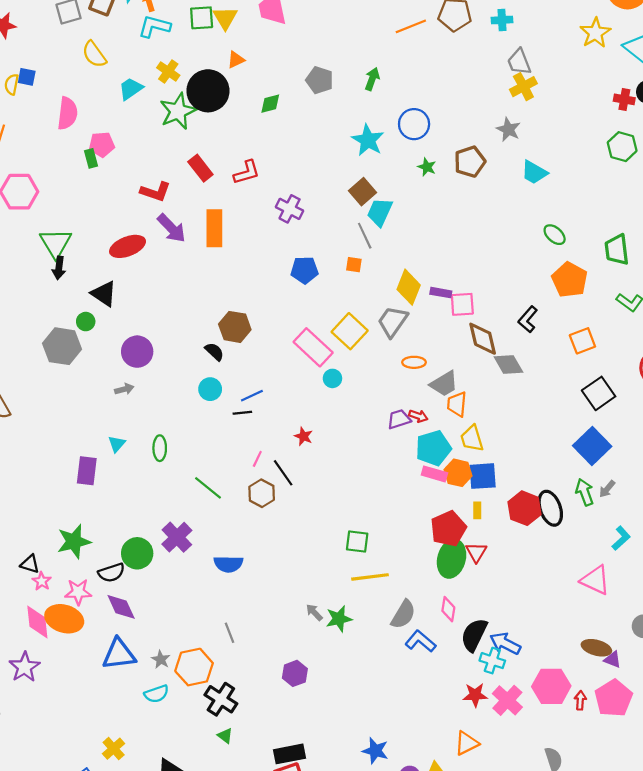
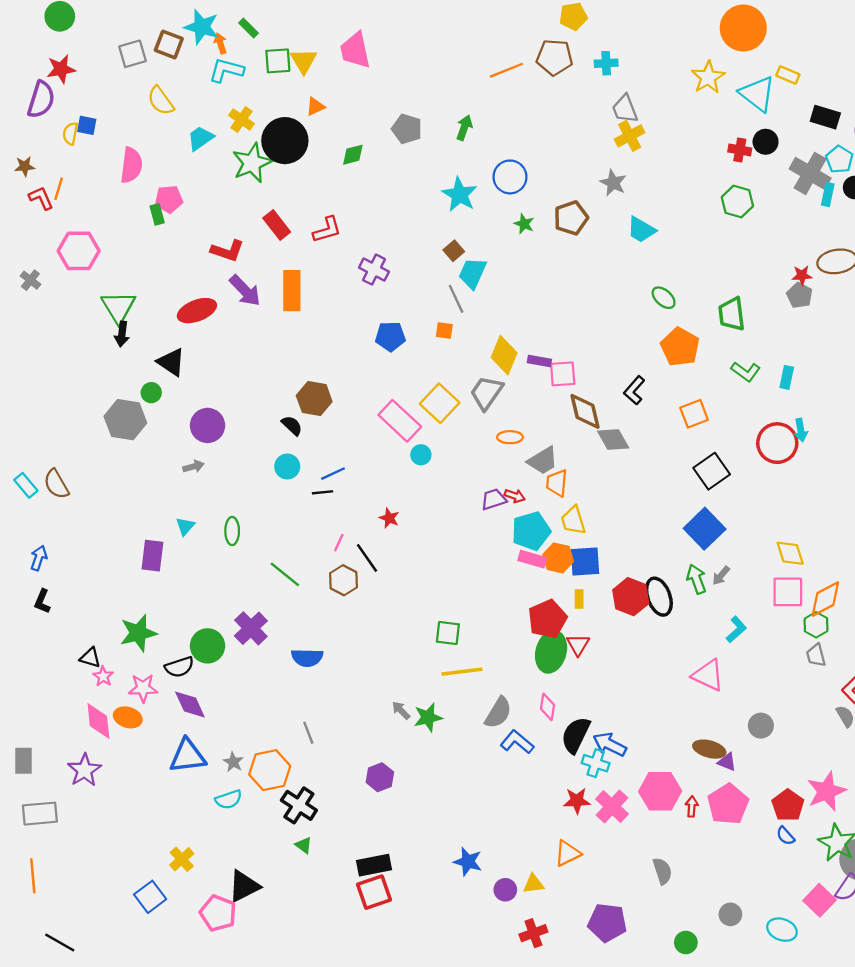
brown square: (362, 192) -> (454, 251), size x0.7
orange ellipse: (64, 619) -> (128, 717), size x0.7

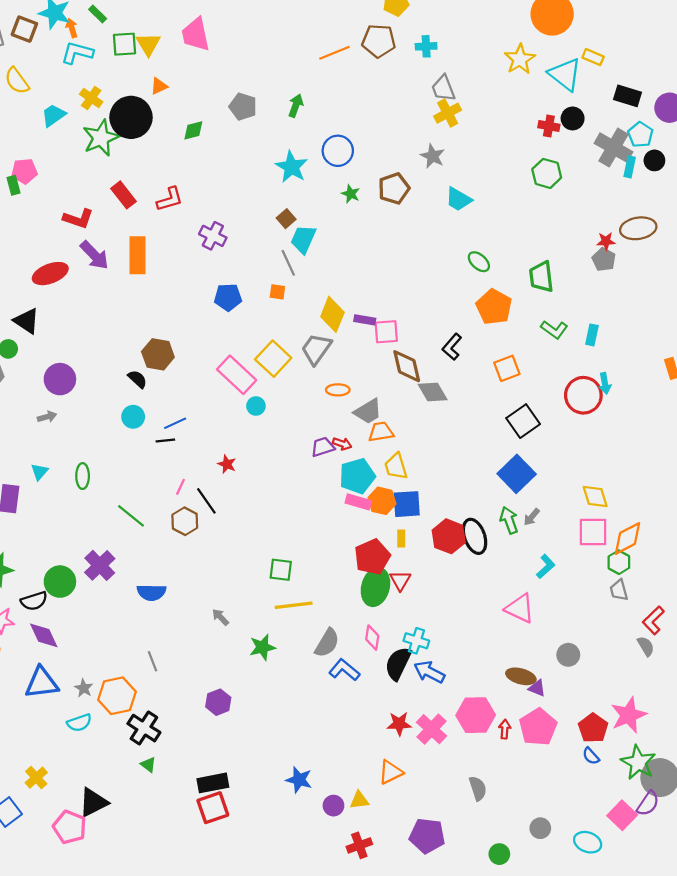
orange trapezoid: (557, 483) -> (381, 432), turned 76
gray arrow: (401, 710) -> (220, 617), moved
cyan cross: (596, 763) -> (416, 641), moved

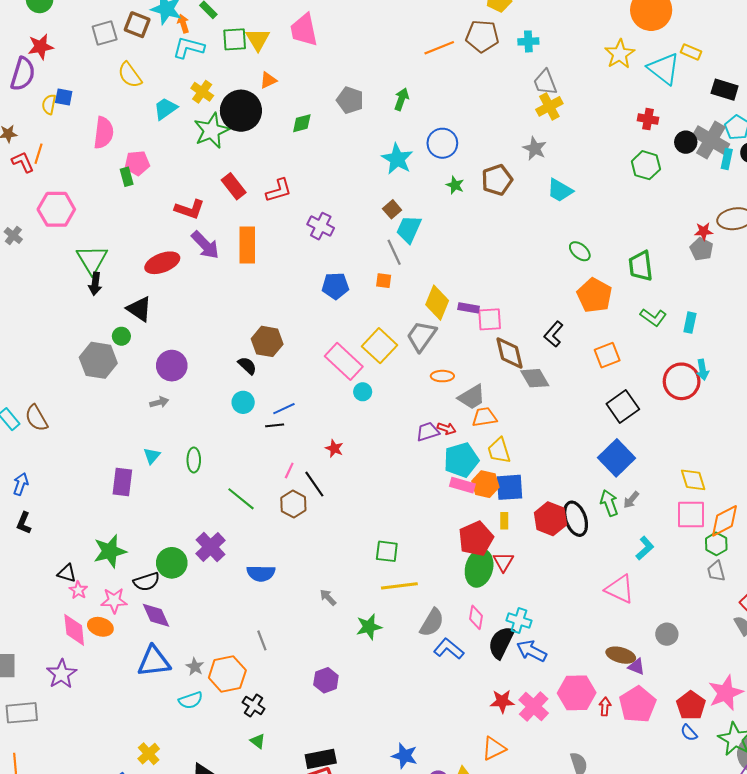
black circle: (573, 118) -> (686, 142), moved
black cross: (144, 728) -> (254, 705), size x0.7

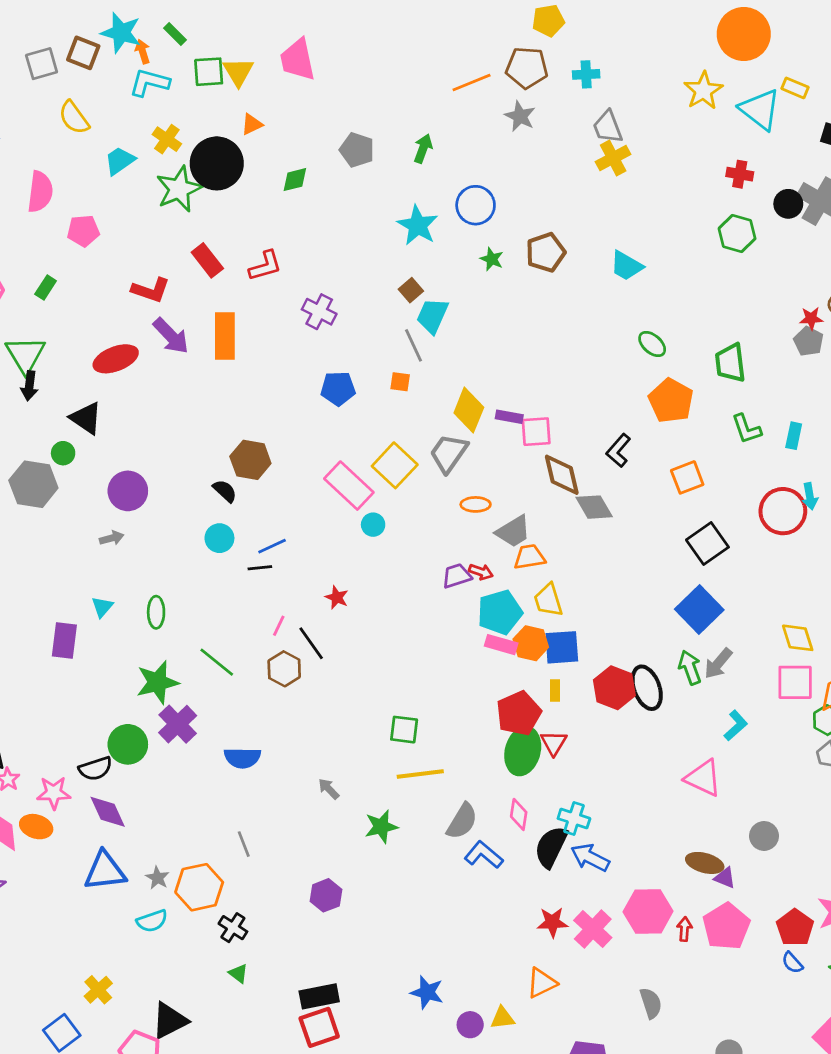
gray star: (535, 148) -> (520, 116), moved
green rectangle: (127, 177) -> (46, 287), moved, turned 48
green L-shape: (653, 317) -> (746, 429), turned 35
gray arrow: (631, 500) -> (718, 663), size x1.4
green star: (110, 551) -> (157, 682), moved

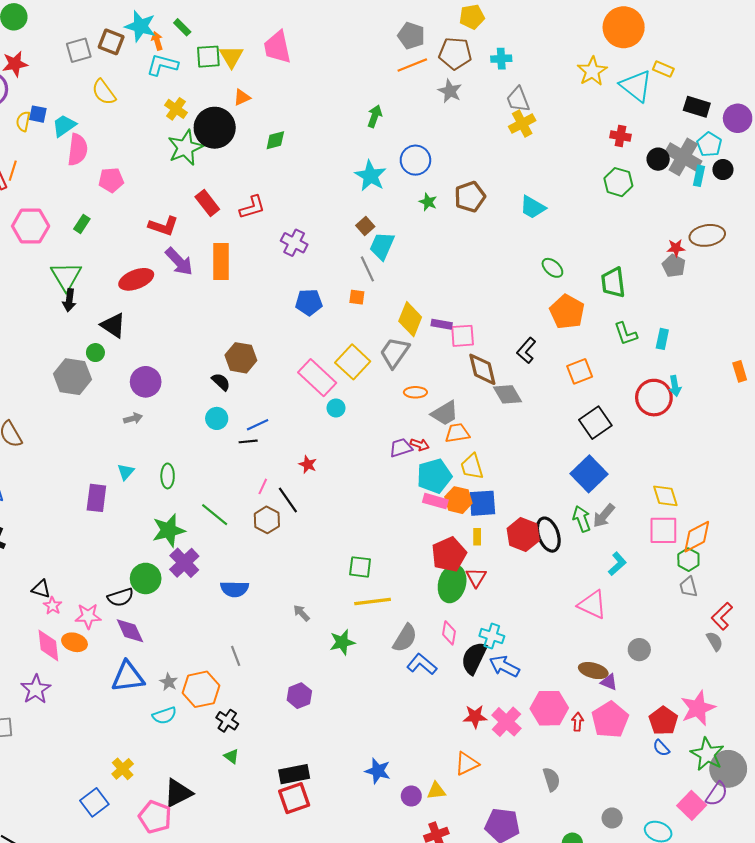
gray pentagon: (357, 150) -> (411, 36), moved
cyan trapezoid: (120, 161) -> (64, 126), moved

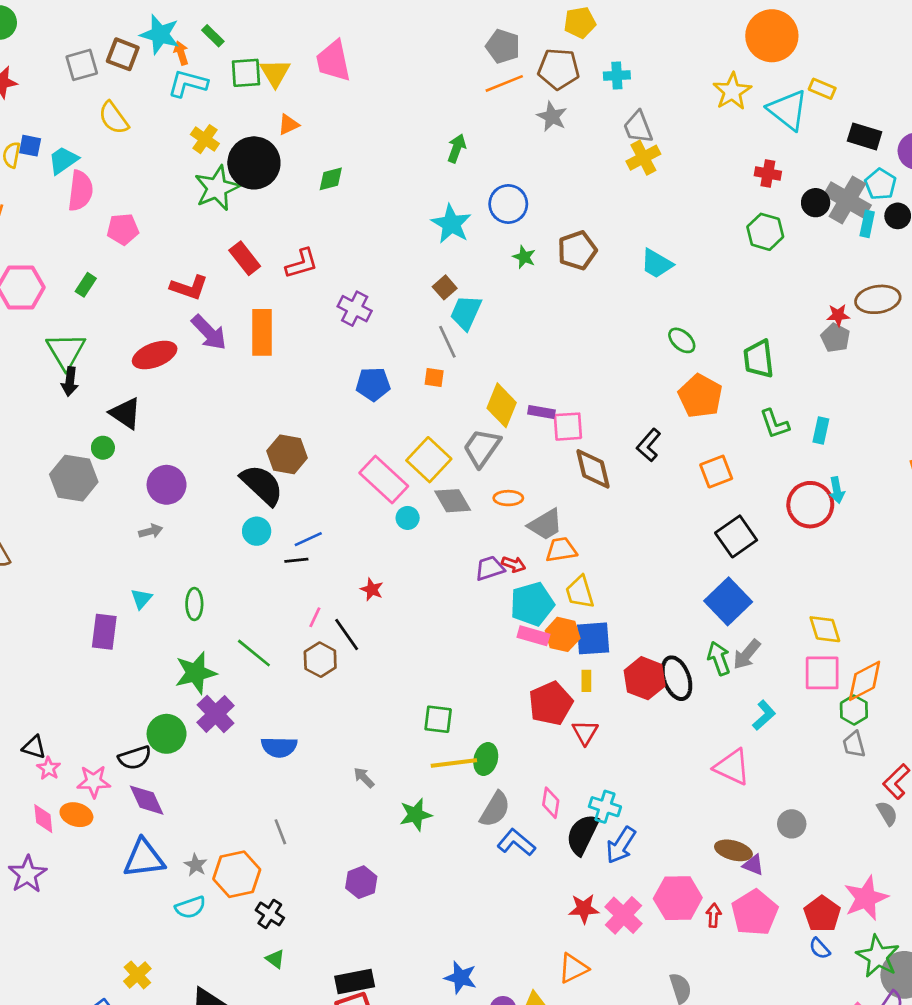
black semicircle: (221, 382) -> (262, 485), size x1.8
gray diamond: (507, 394) -> (453, 501), moved
green ellipse: (452, 584) -> (486, 759), moved, size x0.7
pink diamond: (48, 645) -> (43, 819), size x0.7
blue arrow: (504, 666) -> (621, 845), turned -84

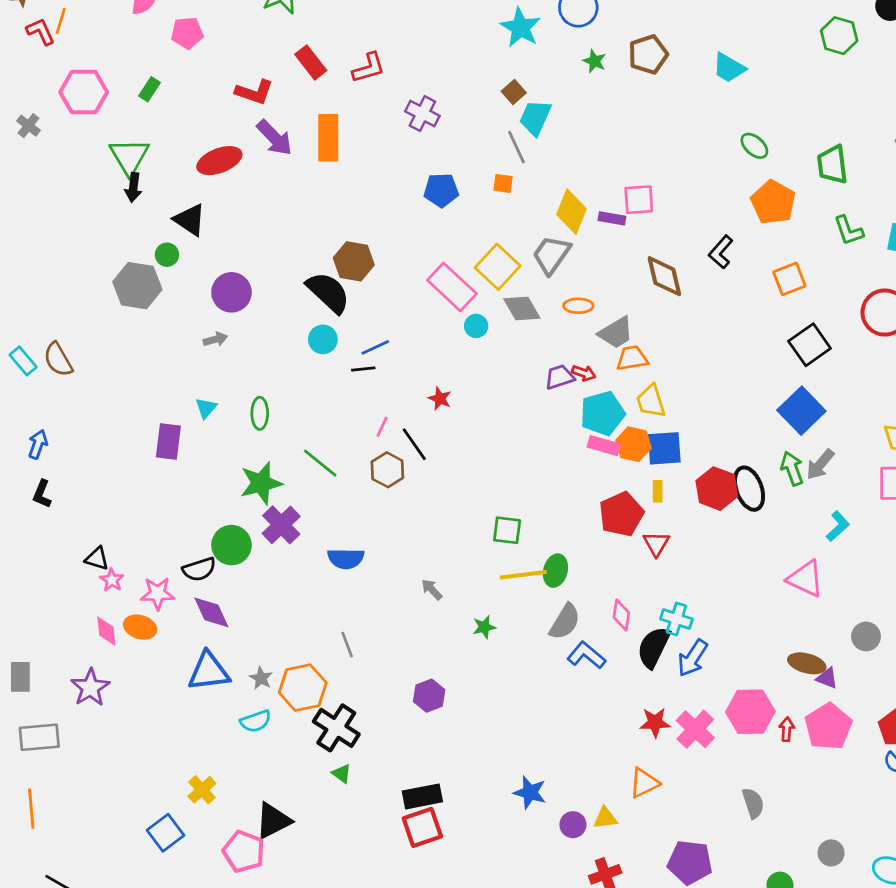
pink square: (568, 427) -> (639, 200), moved
green star: (416, 815) -> (484, 627), size x0.7
black cross: (270, 914) -> (336, 728), size x1.6

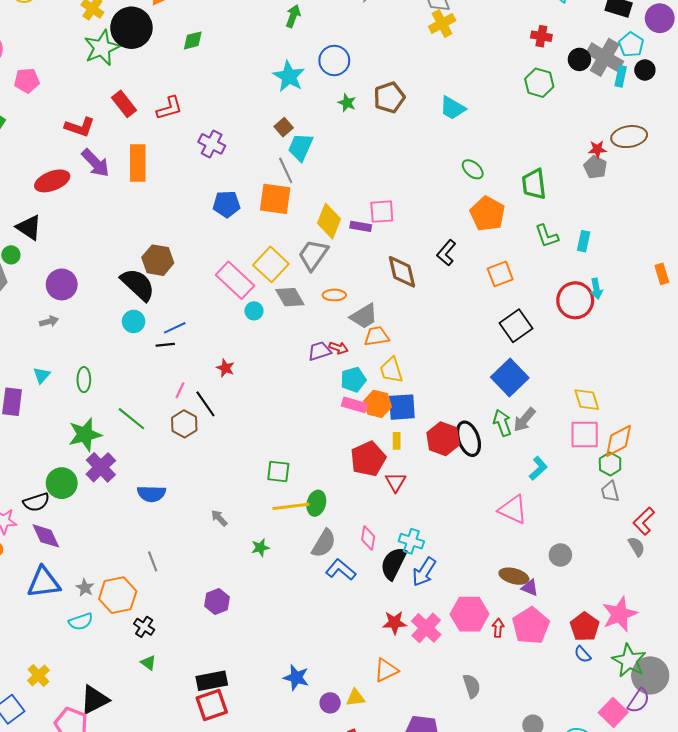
orange square: (503, 183) -> (275, 199), size x2.0
cyan pentagon: (603, 413) -> (353, 380), size x0.7
black cross: (336, 728) -> (144, 627), size x0.6

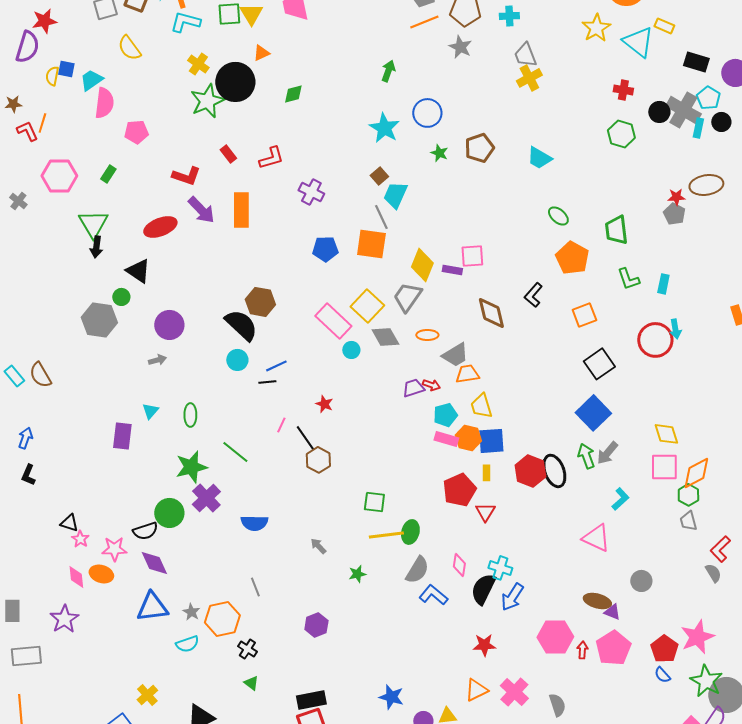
red rectangle: (124, 104) -> (228, 154), size x0.7
brown hexagon: (184, 424) -> (318, 460), moved
pink cross: (426, 628) -> (514, 692), moved

